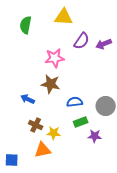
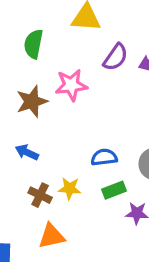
green semicircle: (26, 25) -> (33, 44), moved
brown star: (51, 84) -> (32, 101), moved, turned -30
yellow star: (54, 133) -> (70, 189), moved

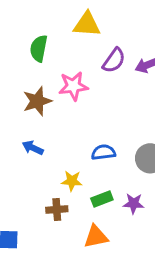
green rectangle: (114, 190) -> (102, 199), moved
brown cross: (40, 195) -> (57, 210), moved, turned -30
orange triangle: (52, 236) -> (96, 237), moved

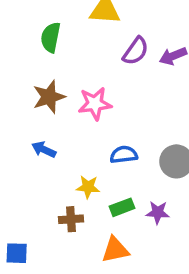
pink star: (73, 86) -> (95, 104), moved

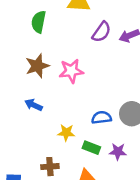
blue semicircle: (124, 155) -> (101, 117), moved
green rectangle: (122, 207) -> (91, 148), turned 42
brown cross: (71, 219) -> (50, 167), moved

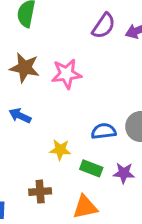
brown star: (37, 66) -> (25, 68), turned 30

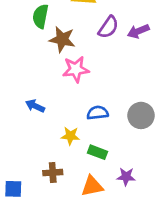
brown star: (25, 68) -> (62, 39), moved
blue semicircle: (104, 131) -> (98, 113), moved
purple star: (124, 173) -> (126, 177), moved

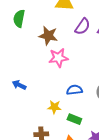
green semicircle: (40, 16) -> (19, 19), moved
blue arrow: (35, 106) -> (19, 85), moved

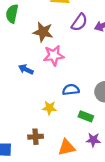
blue arrow: (19, 85) -> (26, 69), moved
green rectangle: (74, 119) -> (86, 116), moved

